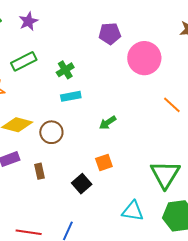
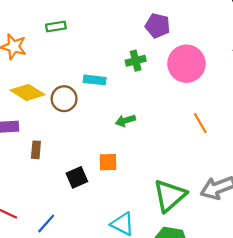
green rectangle: (24, 61) -> (56, 27), size x0.7
green cross: (65, 70) -> (136, 61), moved
brown circle: (51, 132) -> (64, 99), moved

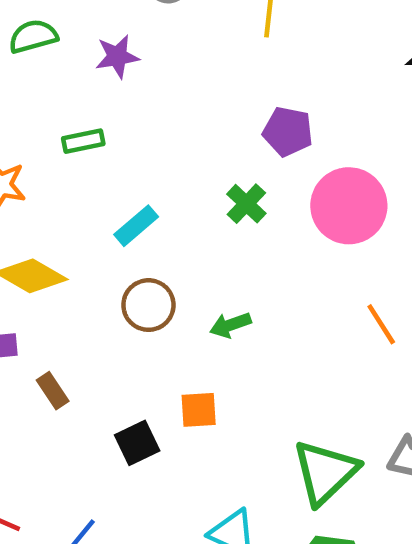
green cross: (136, 61) -> (246, 204), turned -30
cyan rectangle: (95, 80) -> (136, 226), moved, turned -45
brown circle: (64, 99) -> (148, 305), moved
brown rectangle: (36, 150) -> (53, 391), turned -36

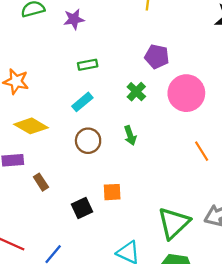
green rectangle: (83, 141) -> (88, 65), moved
green arrow: (230, 325) -> (130, 135), moved, turned -90

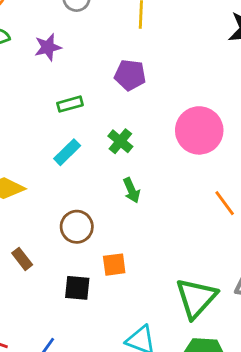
purple pentagon: (157, 57) -> (130, 75), moved
green cross: (136, 92) -> (120, 141), moved
brown circle: (88, 141) -> (77, 227), moved
black square: (82, 208) -> (77, 288), turned 35

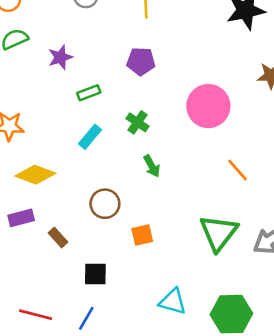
purple star: (48, 47) -> (60, 57), moved
black square: (77, 288) -> (95, 274), moved
green triangle: (196, 298) -> (219, 233), moved

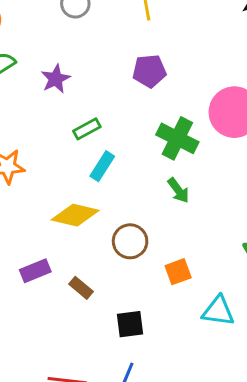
green rectangle: (89, 93) -> (87, 129), moved
green cross: (138, 122) -> (177, 138), moved, size x1.5
yellow diamond: (35, 175) -> (75, 215), moved
cyan triangle: (173, 302) -> (218, 311), moved

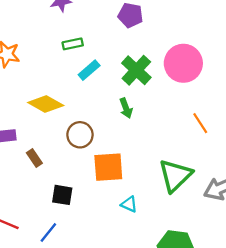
cyan rectangle: (102, 166) -> (89, 70), moved
orange square: (178, 272) -> (108, 167), size x1.6
cyan triangle: (218, 311) -> (129, 204), size x0.7

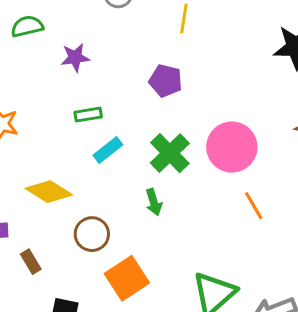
orange line: (200, 123) -> (254, 206), moved
orange square: (108, 167) -> (127, 278), turned -32

